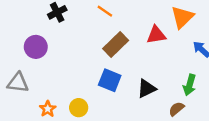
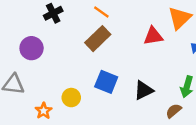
brown rectangle: (116, 44) -> (98, 39), moved
yellow circle: (79, 108) -> (71, 98), moved

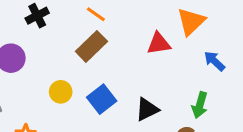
blue square: (106, 82) -> (102, 99), turned 30
yellow circle: (71, 98) -> (61, 92), moved

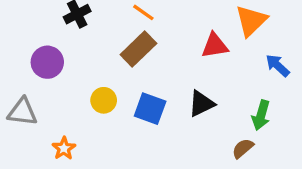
blue square: (102, 99) -> (150, 109), turned -32
black triangle: (147, 109) -> (201, 104), moved

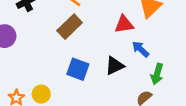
blue arrow: (278, 65) -> (141, 49), moved
yellow circle: (104, 100) -> (41, 94), moved

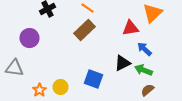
blue square: (78, 69) -> (94, 79), moved
green arrow: (157, 74) -> (144, 70), moved, turned 96

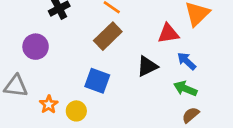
black triangle: (122, 63) -> (147, 66), moved
blue square: (94, 79) -> (97, 81), moved
orange star: (40, 90) -> (49, 104), moved

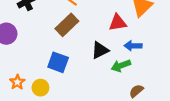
blue arrow: (187, 61) -> (133, 46), turned -42
green arrow: (185, 89) -> (121, 66), moved, turned -42

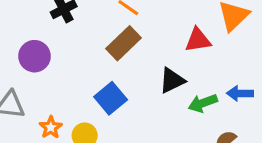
blue arrow: (133, 46) -> (240, 93), moved
blue square: (58, 62) -> (111, 98), turned 30

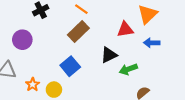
blue arrow: (240, 93) -> (152, 43), moved

